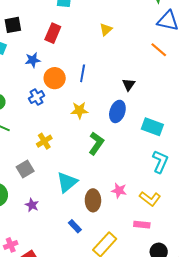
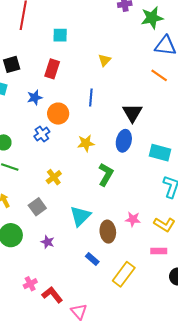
blue line: (83, 73) -> (91, 98), moved
black triangle: (129, 85) -> (132, 113), size x1.5

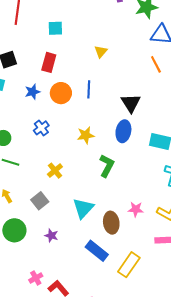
orange line: (159, 75) -> (156, 64), turned 30
orange circle: (58, 114) -> (61, 93), moved
blue rectangle: (92, 259) -> (97, 251), size x1.6

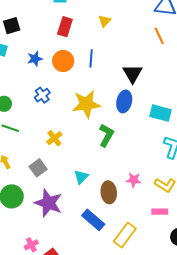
red rectangle: (49, 62) -> (65, 27), moved
yellow star: (86, 135) -> (86, 104), size x1.6
cyan triangle: (83, 208) -> (81, 177), size x0.7
purple star: (51, 236) -> (48, 203), size x2.0

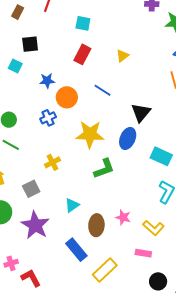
blue line: (91, 58) -> (103, 90), turned -72
orange circle: (63, 61) -> (67, 97), moved
green L-shape: (106, 135) -> (104, 169), turned 30

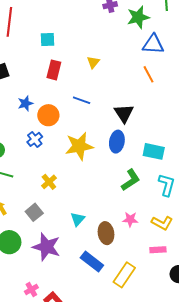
green L-shape: (104, 169) -> (131, 180), moved

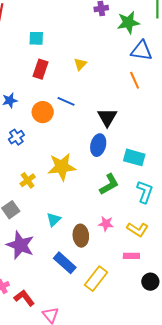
orange circle: (48, 115) -> (43, 112), moved
yellow star: (79, 146) -> (62, 167), moved

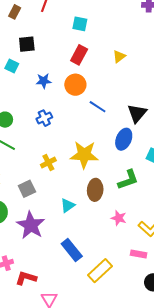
blue line: (66, 101) -> (98, 107), moved
orange circle: (43, 112) -> (75, 85), moved
brown ellipse: (81, 236) -> (95, 190), moved
red L-shape: (24, 298) -> (26, 278), turned -45

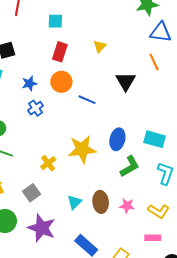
black triangle: (137, 113) -> (126, 81), moved
blue cross: (44, 118) -> (36, 108), moved
blue ellipse: (124, 139) -> (117, 139), moved
brown ellipse: (95, 190) -> (101, 202), moved

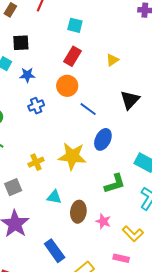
blue star: (29, 83) -> (27, 75), moved
blue ellipse: (117, 139) -> (103, 139), moved
cyan triangle: (75, 202) -> (54, 197), moved, turned 42

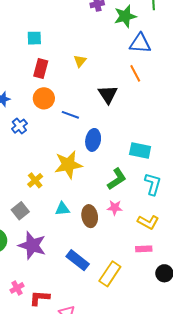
pink star: (103, 221) -> (115, 208), moved

